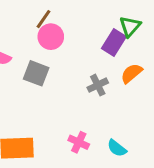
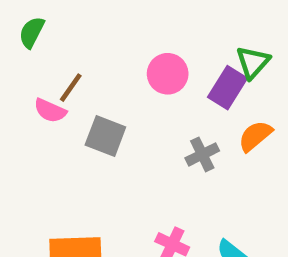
brown line: (43, 19) -> (71, 88), moved
pink circle: (51, 37) -> (168, 74), moved

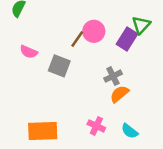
brown line: (71, 88) -> (77, 39), moved
orange semicircle: (255, 136) -> (119, 94), moved

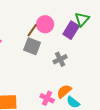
gray square: (59, 66) -> (32, 46), moved
orange semicircle: (119, 94) -> (64, 91), moved

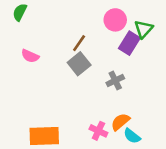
pink circle: (45, 24) -> (115, 20), moved
gray square: (32, 46) -> (79, 64), turned 30

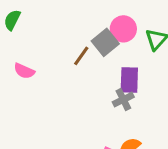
purple rectangle: (129, 43) -> (129, 80), moved, turned -30
gray square: (79, 64) -> (105, 42), moved

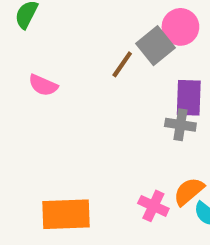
gray cross: (123, 100) -> (180, 125), turned 35

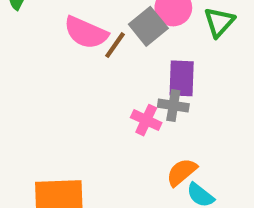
pink semicircle: (43, 85) -> (86, 33), moved, size x1.5
pink cross: (153, 206) -> (146, 120), moved

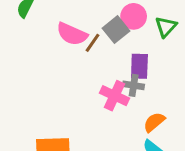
pink cross: (146, 120) -> (115, 96), size x1.4
orange semicircle: (182, 172) -> (154, 122), moved

